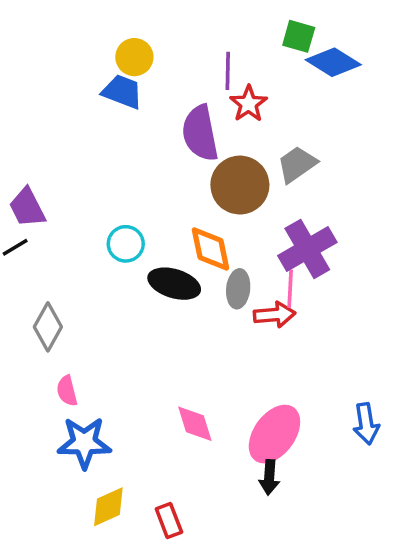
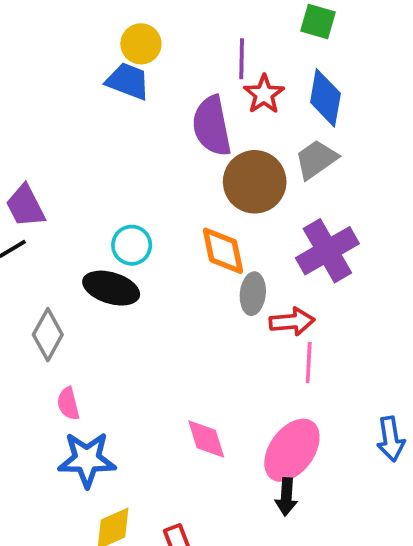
blue diamond: (333, 62) -> (325, 98), moved, turned 68
black ellipse: (174, 284) -> (111, 288), moved
pink line: (290, 289) -> (309, 363), moved

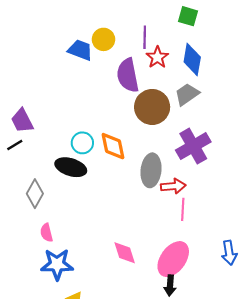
yellow circle: (141, 44) -> (103, 39), moved
orange diamond: (223, 251) -> (113, 146), moved
gray ellipse: (253, 294) -> (151, 170), size x1.4

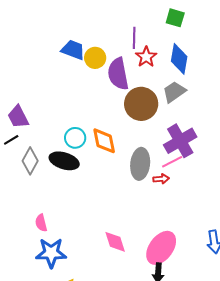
yellow circle: (103, 39) -> (95, 58), moved
red arrow: (173, 186) -> (161, 179), size x0.7
gray diamond: (35, 194) -> (30, 161), moved
pink line: (183, 209) -> (172, 162), moved, turned 60

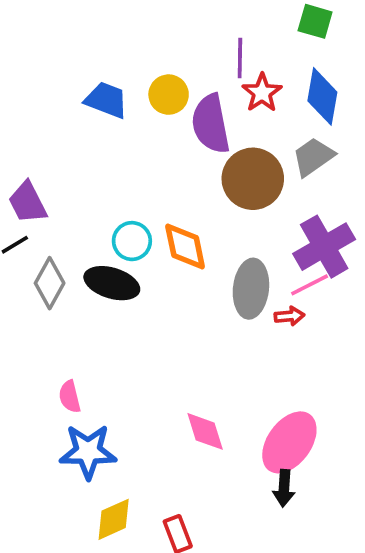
blue trapezoid: (73, 50) -> (106, 100), moved

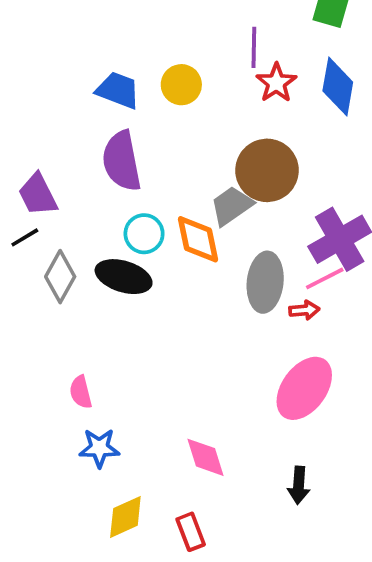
purple semicircle: (211, 124) -> (122, 161), moved
gray trapezoid: (313, 157) -> (232, 206), moved
pink diamond: (205, 431) -> (206, 457), moved
pink ellipse: (289, 442) -> (304, 388), moved
blue star: (88, 452) -> (99, 448), size x0.7

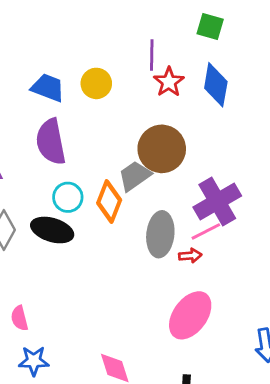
orange diamond: (198, 239) -> (109, 202), turned 33

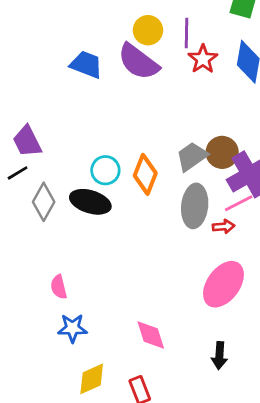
yellow circle: (96, 83) -> (148, 30), moved
purple semicircle: (51, 142) -> (138, 62), moved, turned -42
brown circle: (162, 149) -> (222, 152), moved, size x0.7
gray trapezoid: (135, 176) -> (192, 156), moved

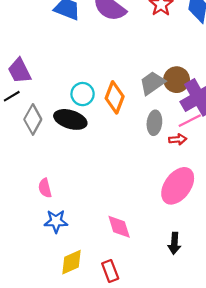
gray ellipse: (195, 206) -> (154, 123), size x0.7

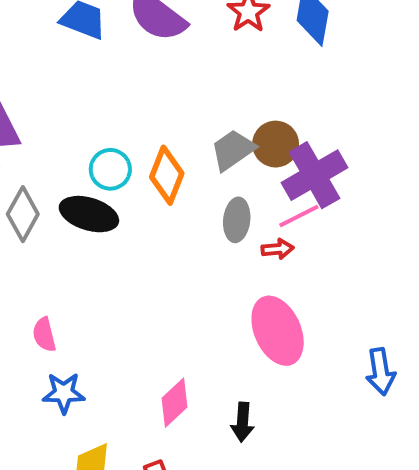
pink ellipse: (178, 186) -> (278, 331), turned -60
pink diamond: (119, 227) -> (175, 403), turned 64
black arrow: (174, 243) -> (243, 422), moved

